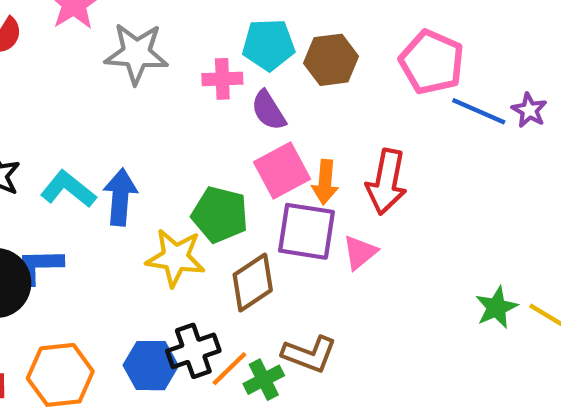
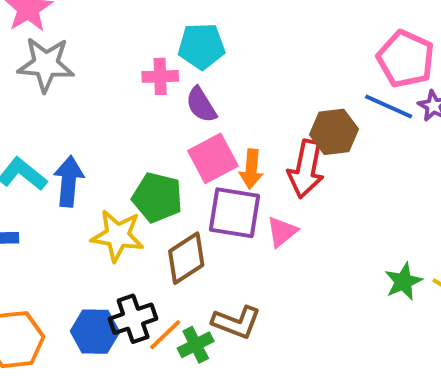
gray star: (136, 53) -> (46, 64), moved
brown hexagon: (331, 60) -> (334, 132), moved
pink pentagon: (432, 62) -> (406, 59), moved

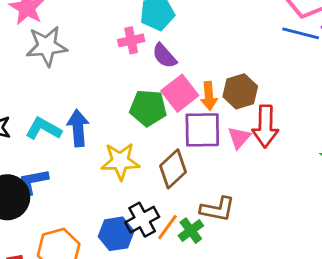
brown hexagon: (334, 132) -> (240, 91), moved
red arrow: (306, 169) -> (265, 126), moved
green pentagon: (157, 197) -> (148, 108), moved

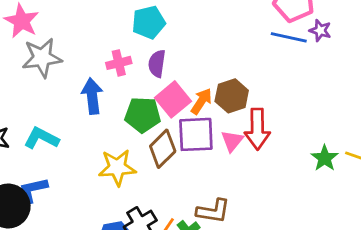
pink cross: (131, 40) -> (119, 63), moved
purple semicircle: (164, 56) -> (157, 64), turned 52
orange arrow: (209, 96) -> (201, 101), turned -140
blue arrow: (78, 128) -> (92, 96), moved
brown diamond: (173, 169) -> (163, 149), moved

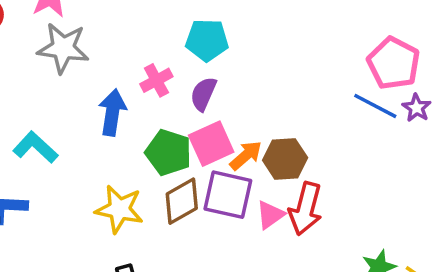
pink cross: (119, 63) -> (156, 80), turned -30

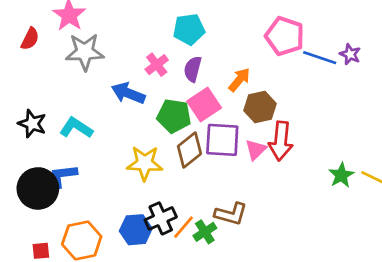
pink pentagon: (394, 63) -> (285, 36), moved
blue arrow: (112, 112) -> (128, 93), turned -68
orange arrow: (246, 156) -> (239, 80), moved

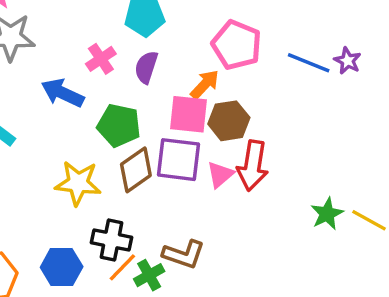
pink pentagon: (285, 36) -> (237, 45), moved
pink square: (204, 105) -> (189, 114), moved, turned 36
black cross: (161, 218) -> (111, 240), moved, turned 32

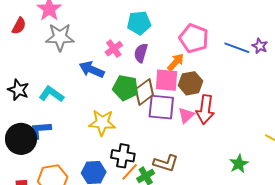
brown diamond: (136, 170) -> (144, 92), moved
green star: (327, 214) -> (239, 164), moved

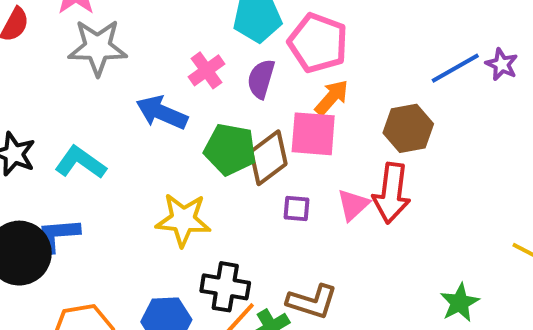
pink pentagon: (194, 38) -> (318, 43), moved
blue line: (237, 48) -> (455, 68), turned -50
brown hexagon: (191, 83) -> (408, 128), moved
purple square: (161, 107) -> (296, 208), moved, size x0.5

